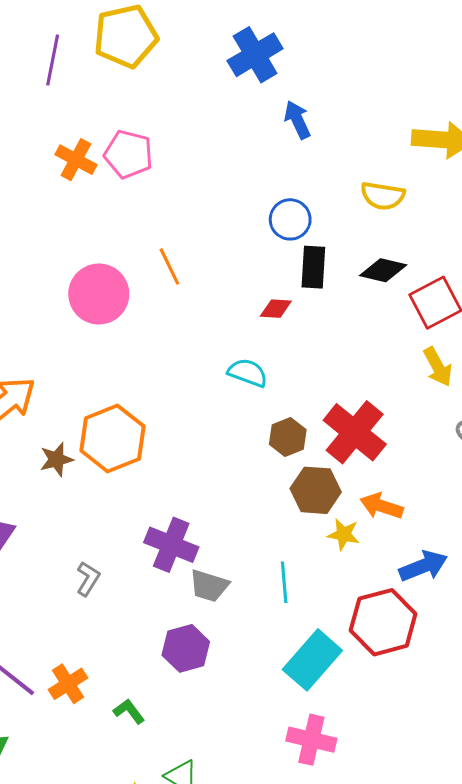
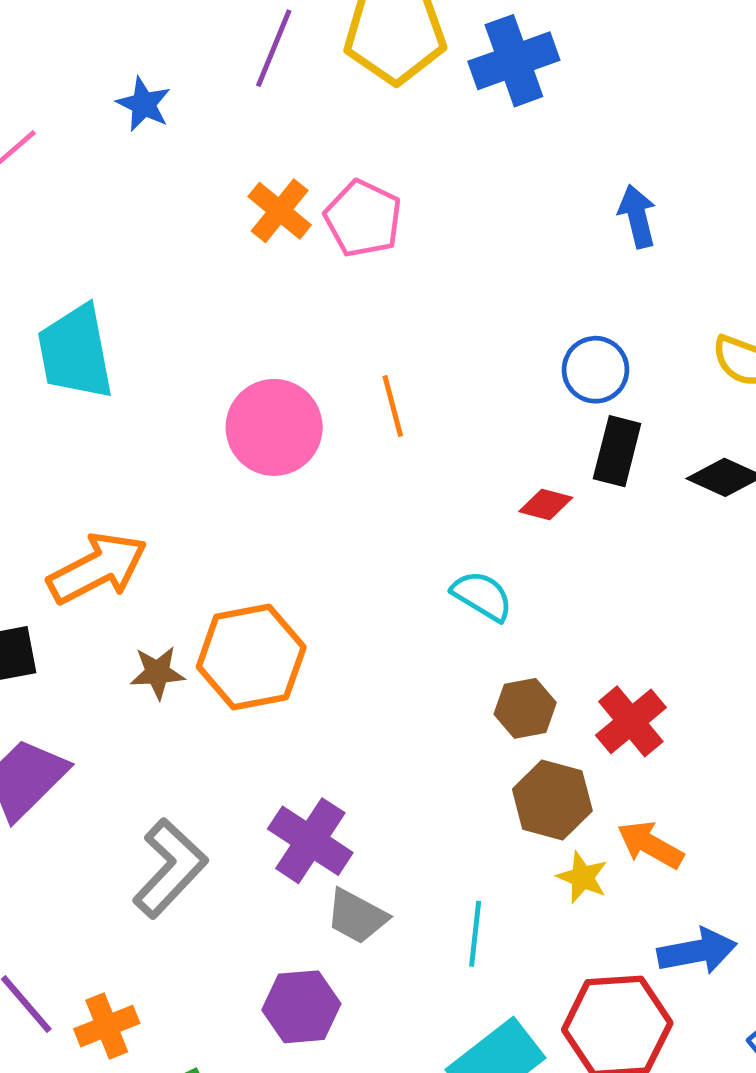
blue cross: (255, 55) -> (514, 61), moved
red cross: (355, 432) -> (631, 721), size x0.7
gray L-shape: (88, 579) -> (170, 868), size x1.8

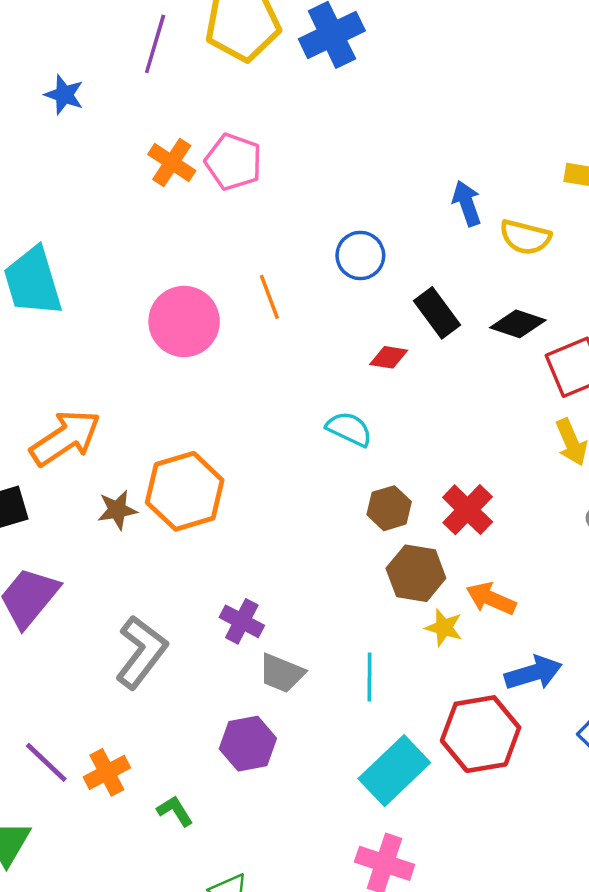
blue arrow: (637, 216) -> (467, 203), moved
blue circle: (595, 370) -> (360, 255), moved
black rectangle: (617, 451) -> (437, 313), turned -45
purple cross: (310, 841) -> (242, 621), size x0.7

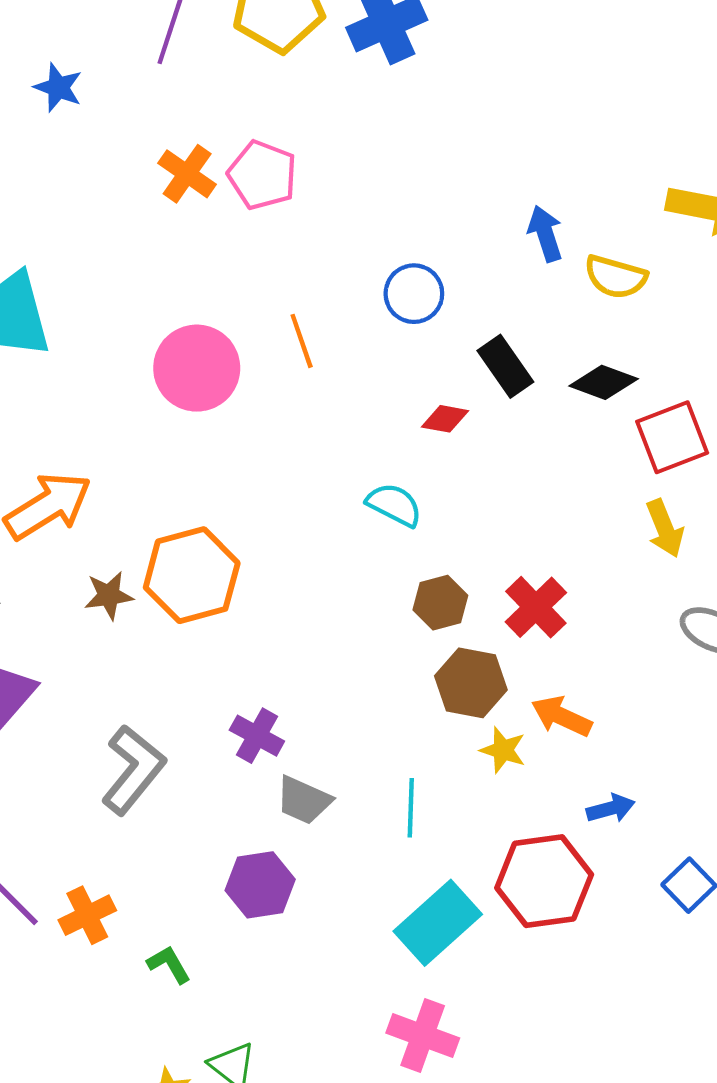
blue arrow: (533, 673) -> (611, 808), size x0.7

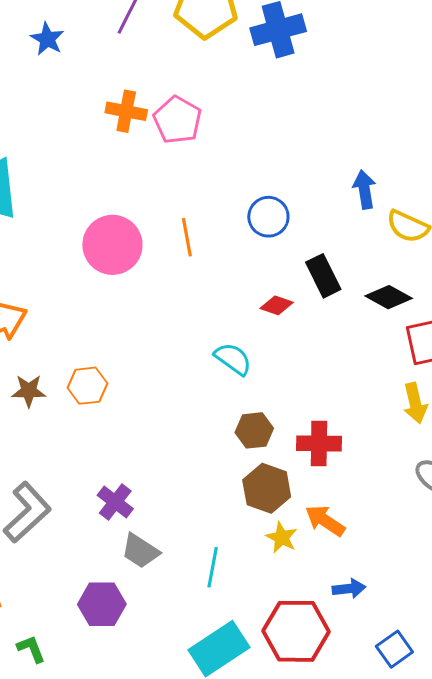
orange cross: (187, 174) -> (126, 111), turned -33
orange hexagon: (192, 575) -> (87, 386), size x0.6
red cross: (536, 607) -> (319, 443), turned 36

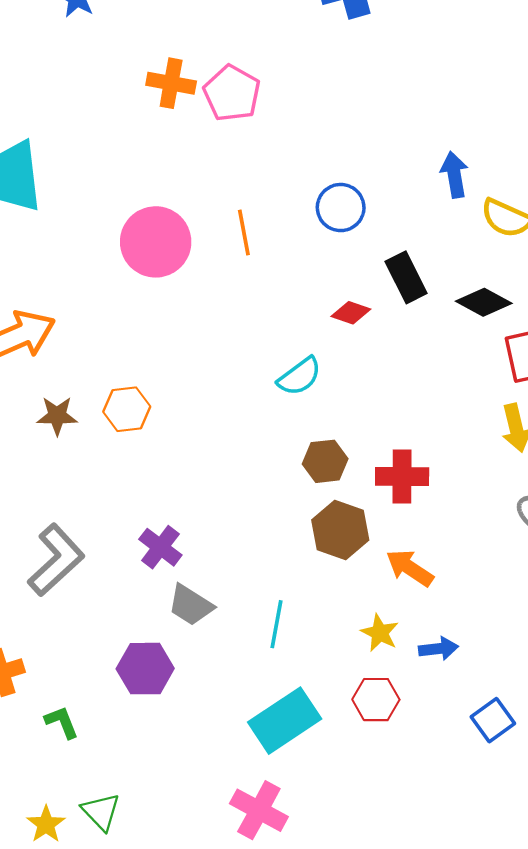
cyan semicircle: (233, 359) -> (299, 376), turned 108
yellow star: (282, 538) -> (380, 633), moved
red hexagon: (296, 631) -> (376, 700), size x0.6

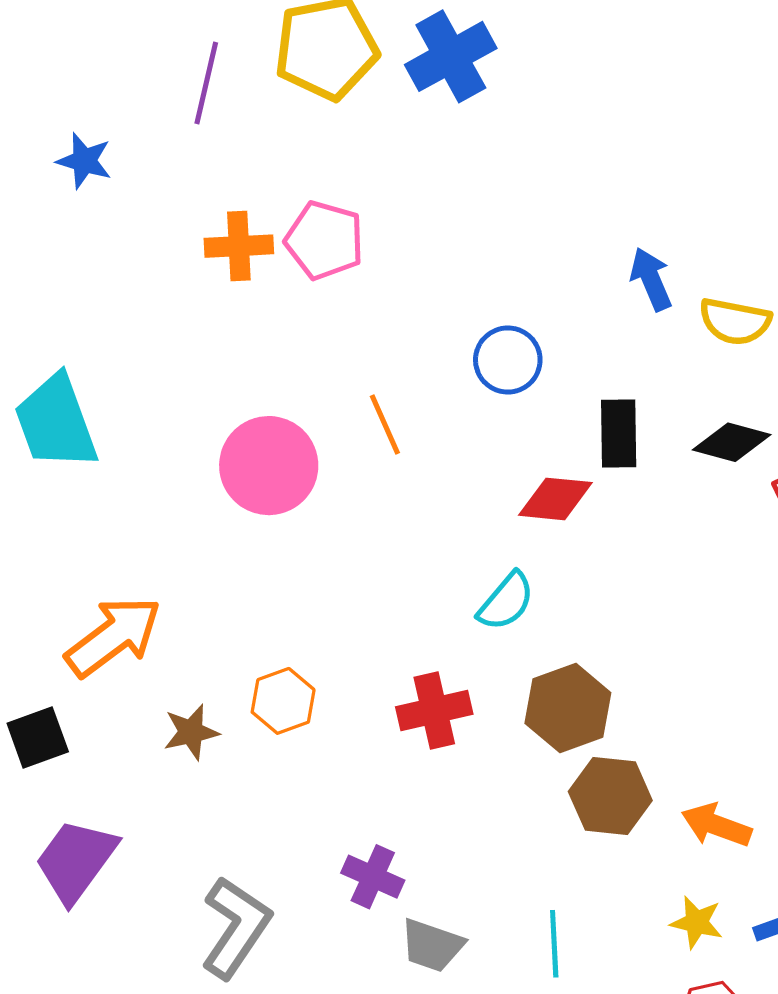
black rectangle: (406, 277) -> (619, 433), turned 39
red diamond: (351, 313) -> (555, 499), size x1.4
brown hexagon: (325, 461) -> (568, 708), size x1.4
red cross: (402, 476) -> (434, 710), moved

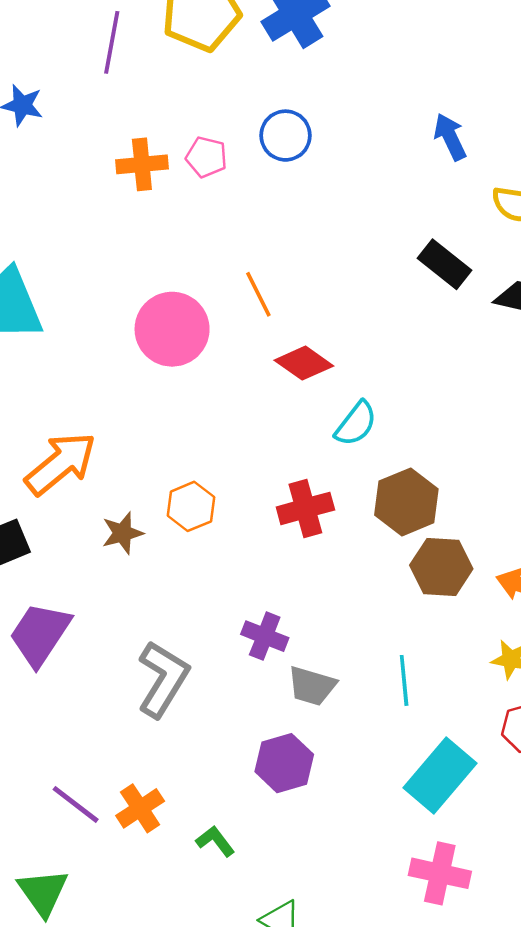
pink pentagon: (324, 240) -> (206, 157), size x0.7
blue arrow: (651, 279) -> (450, 137), moved
blue circle: (508, 360) -> (286, 136), moved
black rectangle: (619, 433) -> (444, 264), moved, turned -48
red diamond: (555, 499) -> (304, 363), moved, turned 32

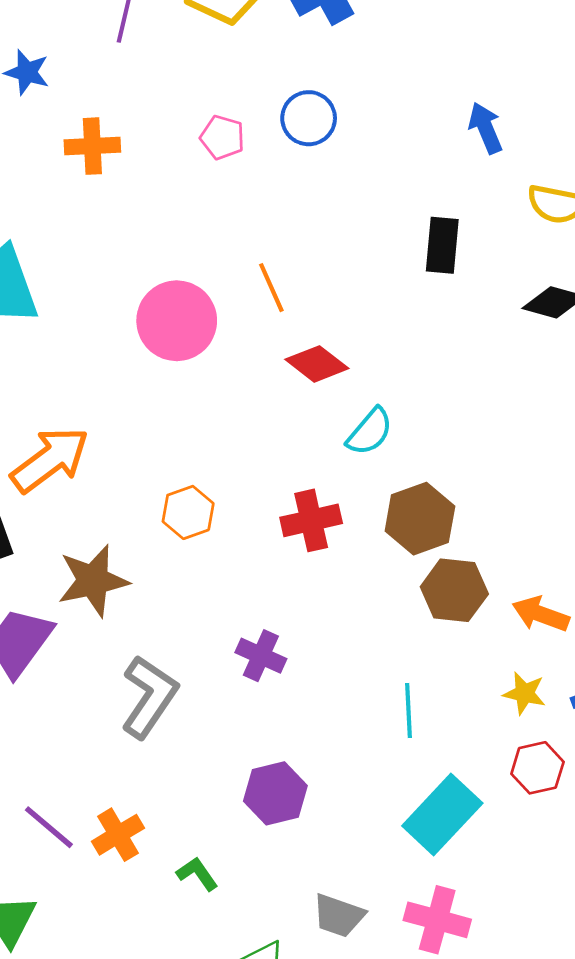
orange cross: (142, 164) -> (92, 146), moved
black rectangle: (444, 264) -> (442, 245), moved, turned 54
brown star: (122, 533) -> (93, 581), moved, size x1.6
gray trapezoid: (312, 686) -> (339, 916), moved

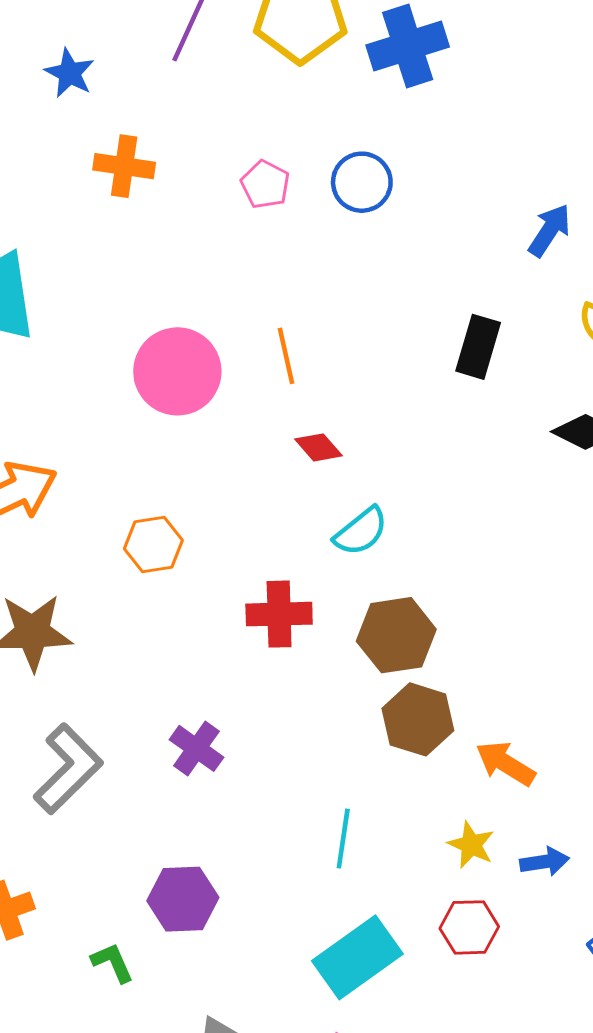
blue arrow: (486, 128) -> (550, 230), turned 45
red diamond: (317, 364) -> (318, 447), size x0.7
orange hexagon: (188, 512) -> (153, 544), moved
green L-shape: (197, 874) -> (112, 963), moved

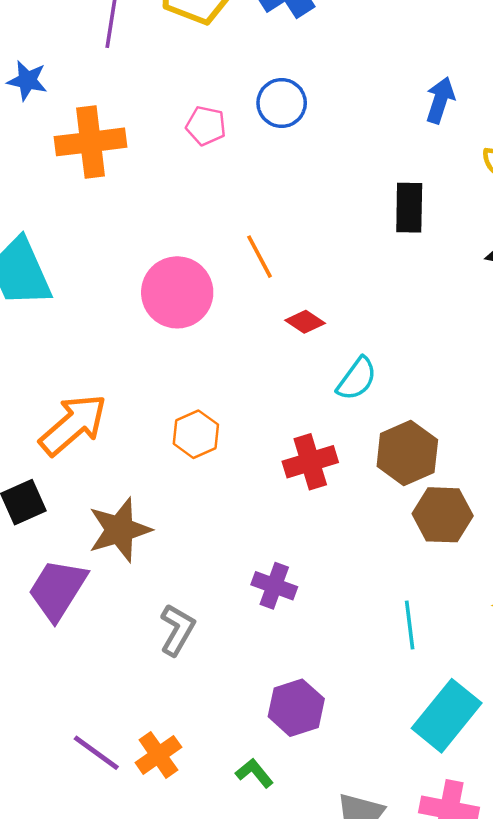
orange cross: (124, 166) -> (91, 142), size x1.4
gray L-shape: (68, 769) -> (177, 630), size x0.7

